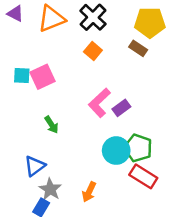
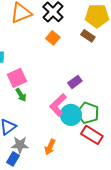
pink square: (42, 77) -> (17, 78), moved
pink L-shape: (99, 103) -> (58, 105), moved
gray star: (50, 189) -> (20, 145), turned -30

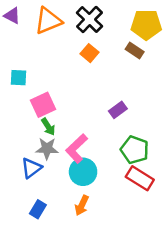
pink L-shape: (58, 105) -> (77, 149), moved
cyan circle: (71, 115) -> (83, 172), moved
gray star: (20, 145) -> (47, 149), moved
orange arrow: (50, 147) -> (82, 205), moved

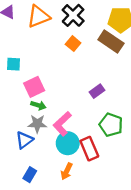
brown rectangle: (135, 51) -> (111, 41), size x1.6
green arrow: (48, 127) -> (38, 105), turned -40
red rectangle: (140, 178) -> (89, 149), moved, turned 35

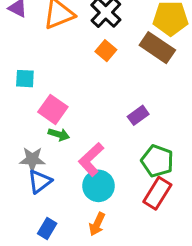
pink square: (34, 87) -> (53, 109), turned -30
gray star: (37, 124) -> (32, 159), moved
red rectangle: (89, 149) -> (157, 193), moved, turned 55

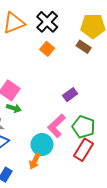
brown rectangle: (157, 48) -> (84, 47), size x0.6
pink L-shape: (91, 159) -> (57, 126), moved
orange arrow: (97, 224) -> (35, 161), moved

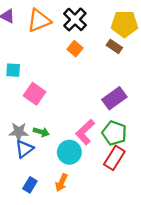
purple rectangle: (70, 95) -> (114, 98), moved, size x1.5
green arrow: (14, 108) -> (41, 132), moved
orange arrow: (35, 161) -> (61, 183), moved

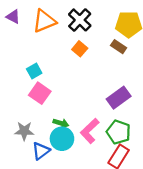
cyan square: (13, 70) -> (34, 71), moved, turned -32
green arrow: (41, 132) -> (61, 123), moved
blue triangle: (24, 149) -> (41, 151), moved
cyan circle: (69, 152) -> (62, 139), moved

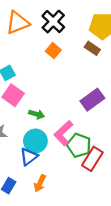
green arrow: (61, 123) -> (37, 114), moved
green pentagon: (119, 132) -> (79, 145), moved
blue triangle: (41, 151) -> (29, 157), moved

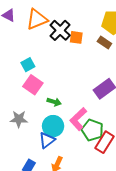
black cross: (53, 22) -> (60, 30), moved
orange square: (53, 51) -> (76, 37), moved, turned -32

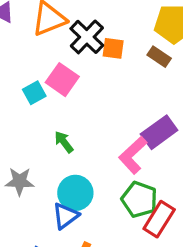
pink square: (33, 85) -> (62, 80), moved
green arrow: (54, 102) -> (64, 142), moved, turned -144
pink L-shape: (78, 119) -> (133, 155), moved

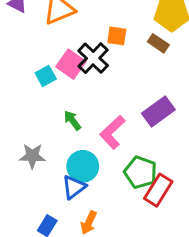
black cross: (87, 37) -> (93, 58), moved
pink L-shape: (133, 155) -> (112, 132), moved

